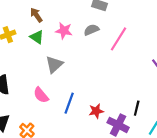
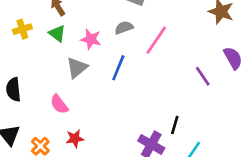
pink star: (64, 31) -> (91, 39), moved
blue line: (69, 103) -> (118, 68), moved
red star: (96, 111) -> (75, 139), moved

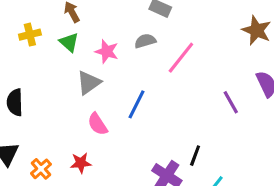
blue line: (118, 68) -> (136, 104), moved
pink semicircle: (59, 104) -> (98, 124), moved

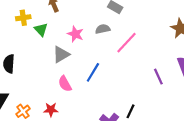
green triangle: (69, 42) -> (41, 30), moved

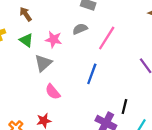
green triangle: (41, 30) -> (26, 40), moved
blue line: (93, 72) -> (92, 74), moved

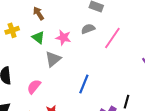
blue line: (92, 74) -> (84, 84), moved
pink semicircle: (53, 92) -> (34, 87), moved, turned 77

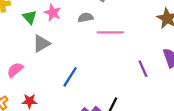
pink star: (63, 38) -> (53, 13), moved
pink line: (112, 38) -> (110, 32), turned 45

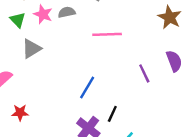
gray semicircle: (86, 18) -> (67, 12), moved
blue line: (70, 77) -> (87, 87), moved

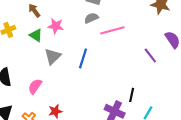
gray semicircle: (67, 12) -> (91, 18), moved
blue line: (87, 87) -> (83, 58), moved

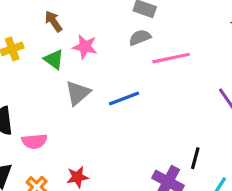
blue line: (83, 58) -> (124, 99), turned 48
pink semicircle: (35, 86) -> (34, 141), moved, turned -133

